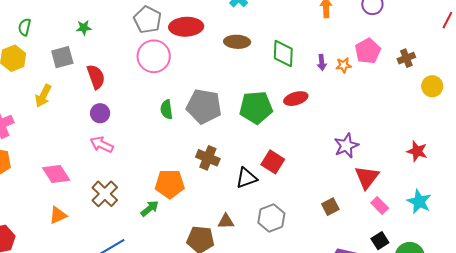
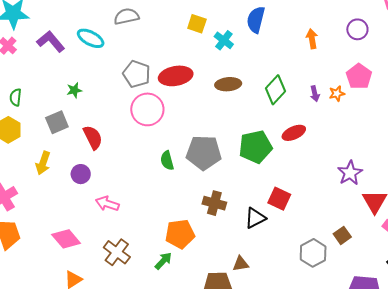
green diamond: (283, 53) -> (276, 90), turned 48
purple circle: (100, 113) -> (81, 174), moved
gray hexagon: (271, 218) -> (313, 253), moved

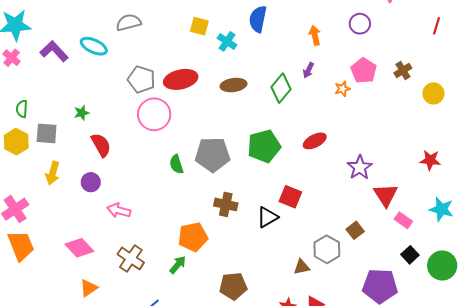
green star: (74, 90) -> (82, 113), moved
purple arrow: (315, 94) -> (308, 70), moved, turned 42
gray square: (57, 122) -> (47, 133), moved, turned 30
red ellipse: (294, 133) -> (315, 141), moved
brown triangle: (241, 264) -> (302, 267), moved

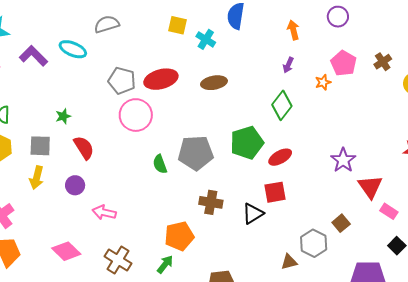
green diamond: (281, 88) -> (282, 105), moved
gray square: (47, 133) -> (40, 146), moved
red ellipse: (315, 141) -> (280, 157), moved
red square: (290, 197) -> (275, 192), turned -30

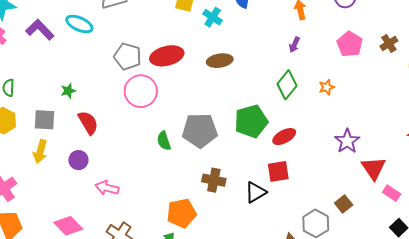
orange star: (323, 82) -> (327, 87), moved

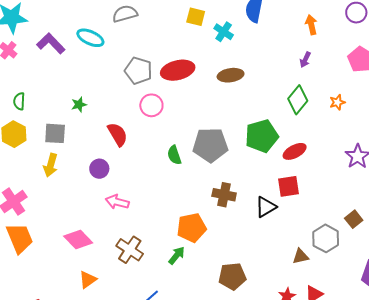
pink circle: (141, 91) -> (151, 105), size x0.7
red semicircle: (88, 123) -> (118, 134), moved
purple circle: (78, 160) -> (99, 169), moved

